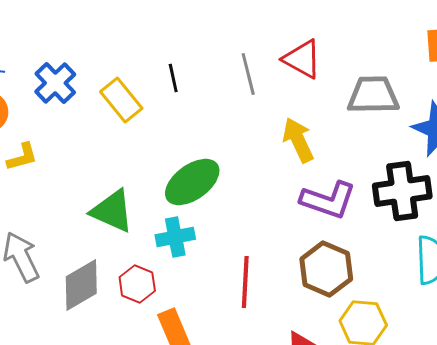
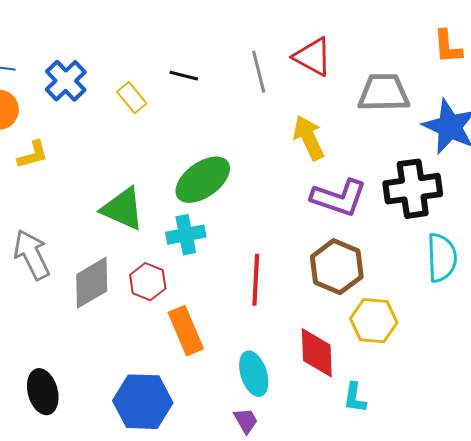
black line: (173, 78) -> (184, 76), turned -64
yellow rectangle: (121, 100) -> (132, 98), size x0.7

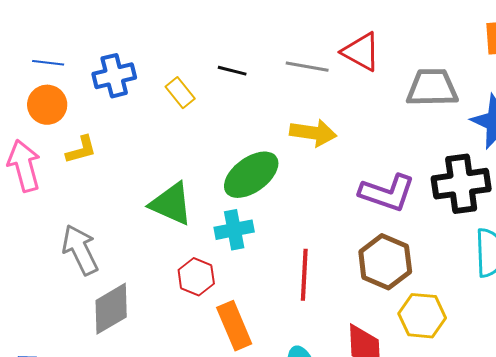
gray line: (259, 72) -> (307, 67), turned -66
blue cross: (66, 81) -> (114, 76), turned 30
yellow arrow: (309, 138) -> (313, 133), moved, turned 123
gray diamond: (92, 283) -> (111, 309), moved

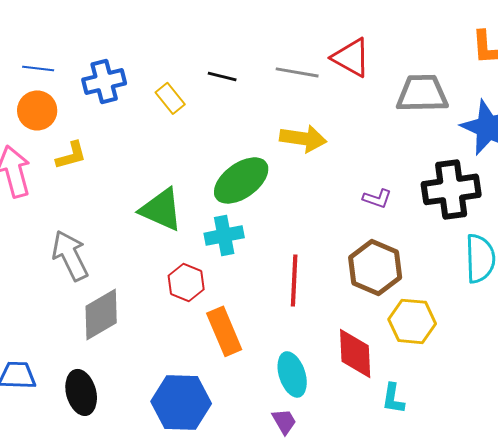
purple L-shape: (387, 193) -> (377, 198), size x0.5

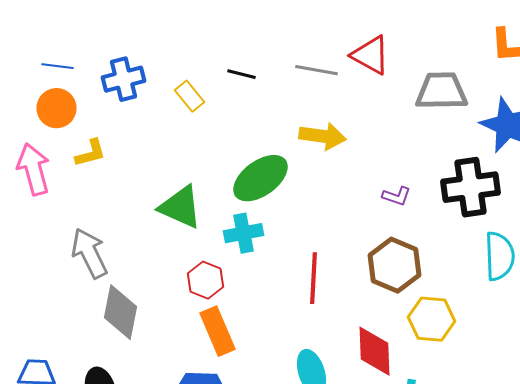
gray diamond: (101, 314) -> (120, 312), turned -48
orange rectangle: (224, 331) -> (218, 331), moved

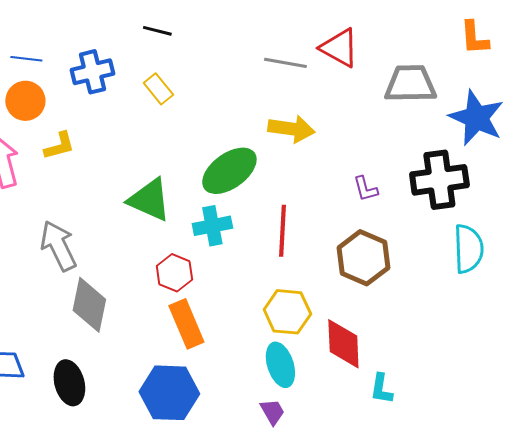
black line: (242, 74) -> (157, 31), moved
purple L-shape: (396, 196) -> (365, 189), turned 56
red line: (314, 278) -> (282, 231), moved
yellow hexagon: (432, 319) -> (287, 312), moved

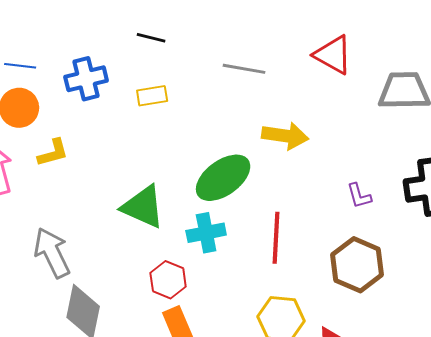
gray line: (285, 63) -> (244, 69), moved
yellow rectangle: (158, 89) -> (152, 96), turned -60

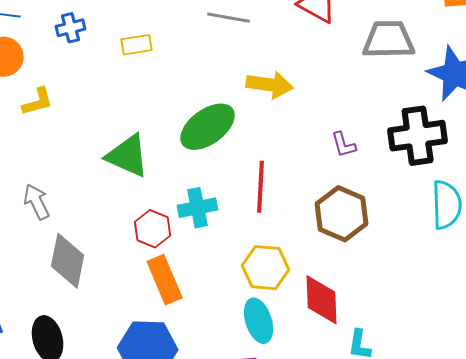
blue cross: (86, 79) -> (71, 28), size x0.7
cyan cross: (206, 233) -> (198, 208), moved
gray arrow: (52, 253) -> (37, 202), size x0.7

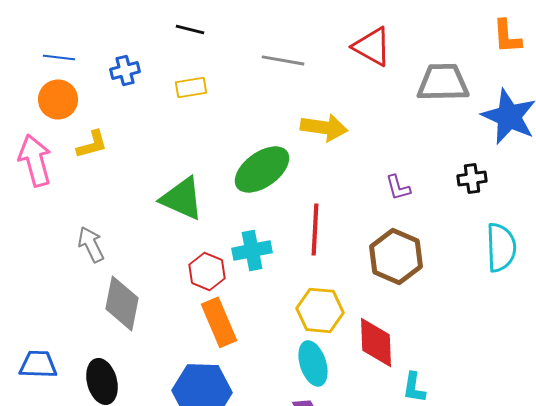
black cross: (418, 136) -> (472, 178), size x0.5

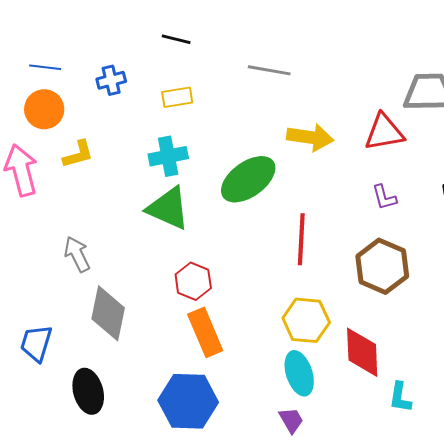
red triangle: (372, 46) -> (384, 132), moved, turned -39
cyan cross: (252, 250) -> (168, 156), moved
blue trapezoid: (38, 364) -> (36, 343), moved, turned -75

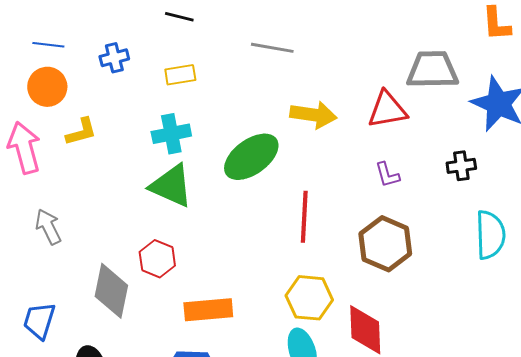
gray arrow: (77, 254) -> (48, 227), moved
red hexagon: (193, 281) -> (157, 259), moved
orange rectangle: (205, 332) -> (208, 310), turned -72

